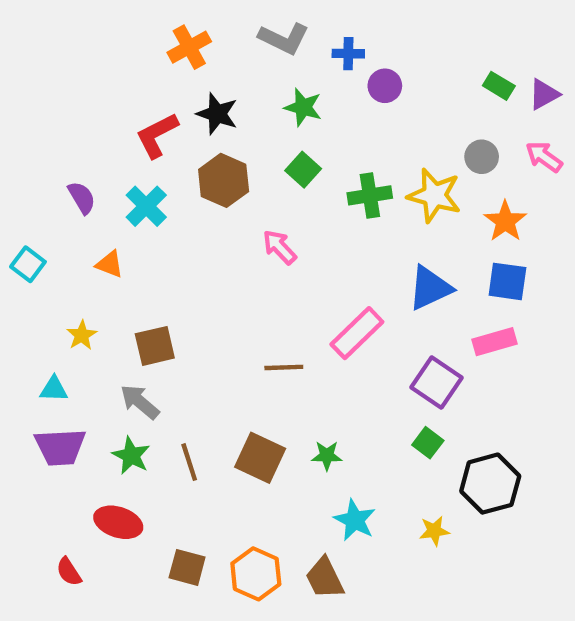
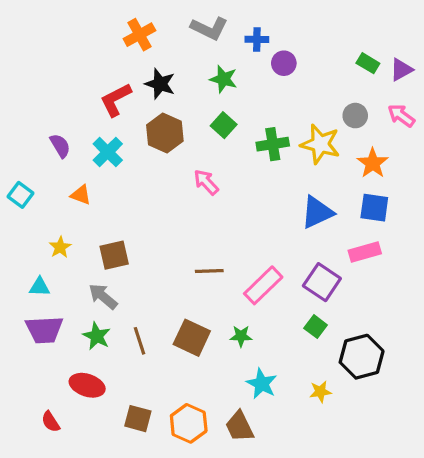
pink rectangle: (357, 333) -> (263, 285), moved

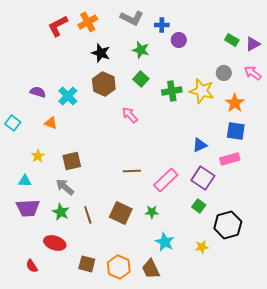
red L-shape: (116, 100) -> (58, 26), moved
purple semicircle: (60, 146) -> (38, 92), turned -42
blue triangle: (317, 212) -> (200, 145), moved, size x0.7

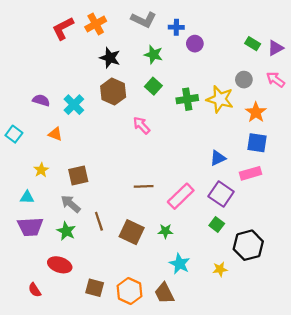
brown line: (88, 215) -> (99, 221), moved

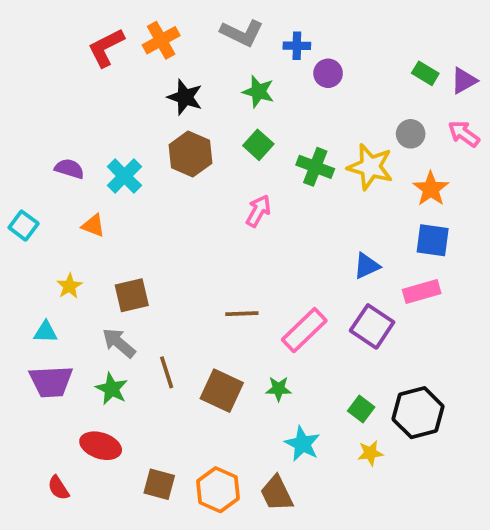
green cross: (187, 99) -> (315, 167), turned 30
pink arrow: (141, 125) -> (258, 211), moved, turned 72
green square: (217, 225) -> (361, 409), moved

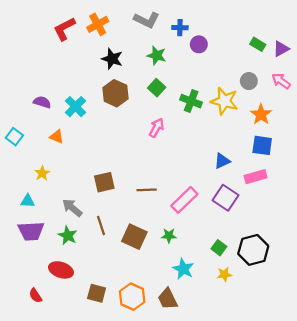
brown square: (132, 295) -> (104, 182), moved

